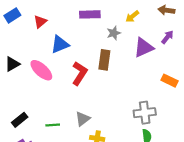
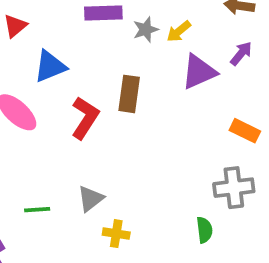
yellow arrow: (132, 16) -> (179, 31), moved
gray star: (114, 33) -> (146, 30), moved
gray cross: (145, 113) -> (234, 188), moved

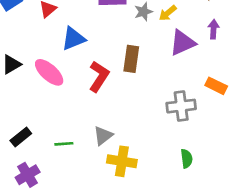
purple arrow: (241, 53) -> (213, 29), turned -36
gray cross: (234, 188) -> (181, 106), moved
yellow cross: (116, 234) -> (122, 161), size x1.5

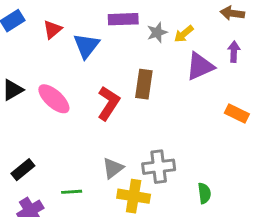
blue triangle: (73, 39) -> (86, 46), moved, turned -30
gray cross: (181, 106) -> (159, 167), moved
green line: (64, 144) -> (72, 192), moved

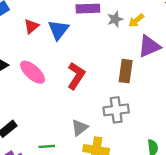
red triangle: (52, 29) -> (31, 26), moved
brown rectangle: (144, 84) -> (126, 71), moved
gray cross: (159, 167) -> (116, 110), moved

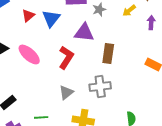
yellow arrow: (136, 20) -> (129, 10), moved
purple triangle: (149, 46) -> (84, 32), moved, turned 30
gray triangle: (80, 128) -> (66, 92), moved

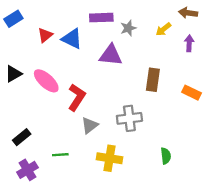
blue triangle: (51, 18) -> (72, 39), turned -42
brown rectangle: (108, 53) -> (153, 80), moved
red L-shape: (66, 57) -> (77, 97), moved

